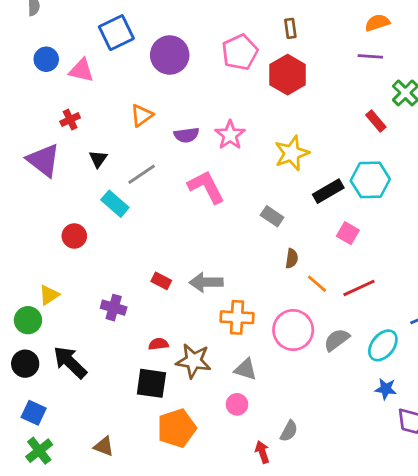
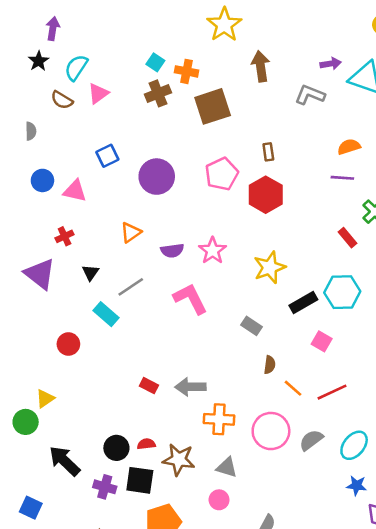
blue square: (116, 33) -> (107, 156), size x0.7
purple cross: (114, 308) -> (105, 487), moved
black circle: (25, 364) -> (116, 448), moved

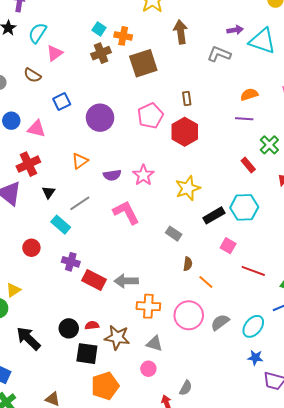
brown semicircle: (62, 100) -> (32, 75), moved
red cross: (65, 236) -> (28, 164), size x1.6
red rectangle: (149, 386) -> (94, 280), size x1.6
red line: (332, 392) -> (253, 271), moved, turned 45
purple cross: (105, 487) -> (71, 262), moved

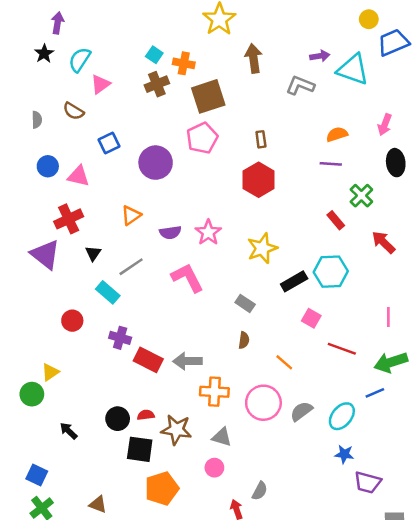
pink pentagon: (150, 116) -> (202, 138), moved
brown semicircle: (188, 264) -> (244, 340), moved
black arrow: (28, 338) -> (69, 431), size x0.6

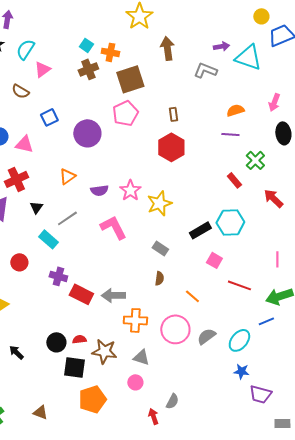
yellow star: (262, 248) -> (159, 203), moved

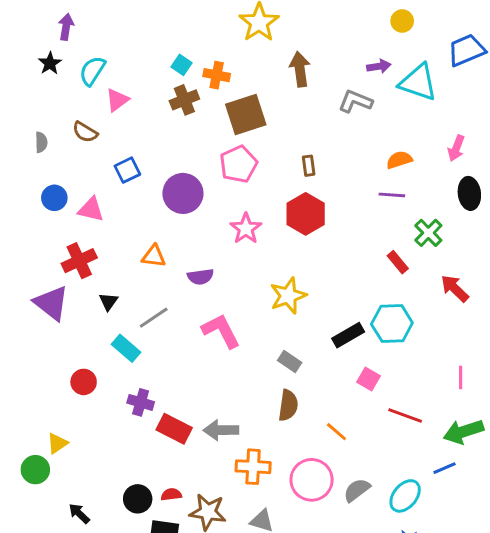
yellow circle: (261, 16) -> (402, 21), moved
orange triangle: (67, 176) -> (154, 256), turned 42
pink star: (130, 190) -> (246, 229), moved
brown semicircle: (159, 278) -> (288, 405), size x1.5

